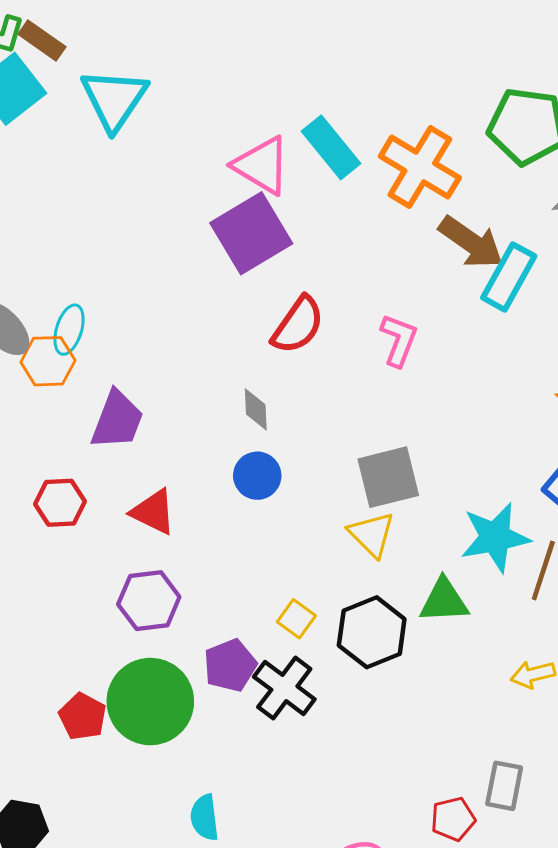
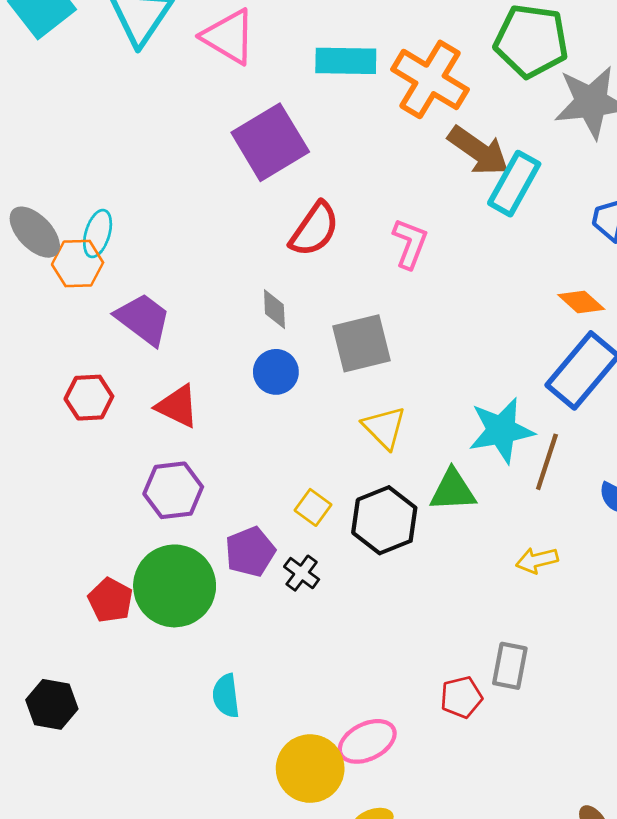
cyan rectangle: (331, 147) -> (346, 61), turned -50
pink triangle: (262, 165) -> (229, 37), moved
purple trapezoid: (117, 420) -> (143, 319), turned -74
gray square: (388, 477) -> (361, 343), moved
black cross: (284, 688) -> (302, 573), size x0.6

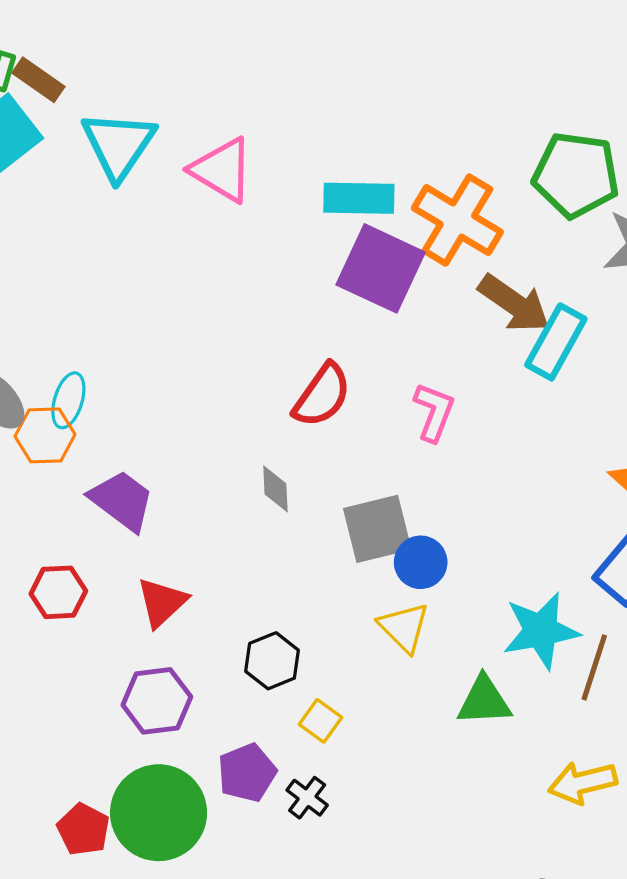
purple square: (270, 142) -> (381, 268), moved, turned -34
blue circle: (276, 372) -> (421, 562), moved
red triangle: (177, 406) -> (162, 602), turned 51
black hexagon: (384, 520) -> (272, 661), moved, size x0.7
yellow arrow: (537, 560) -> (583, 783), size x1.4

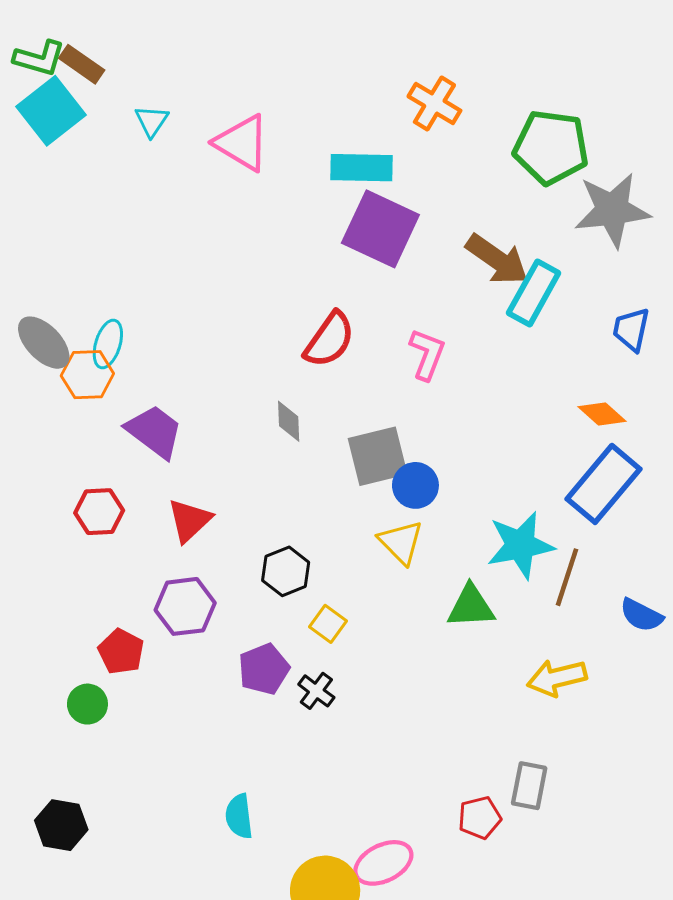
cyan triangle: (118, 145) -> (152, 121), size x0.5
orange cross: (457, 220) -> (434, 103), moved, size x0.7
green circle: (159, 813) -> (87, 704), moved, size x0.5
red pentagon: (83, 829) -> (121, 652), moved

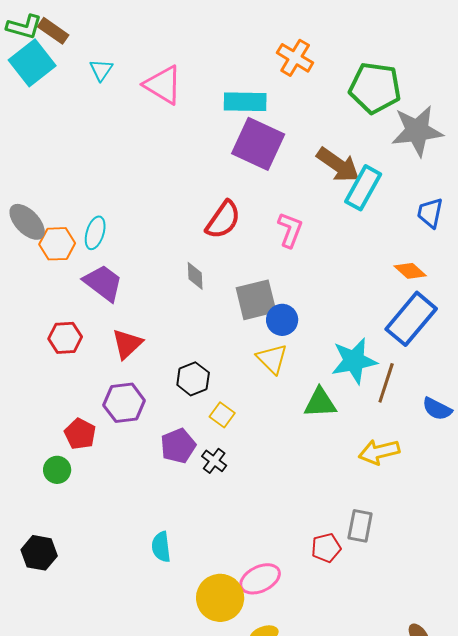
cyan ellipse: (108, 344) -> (95, 233), moved

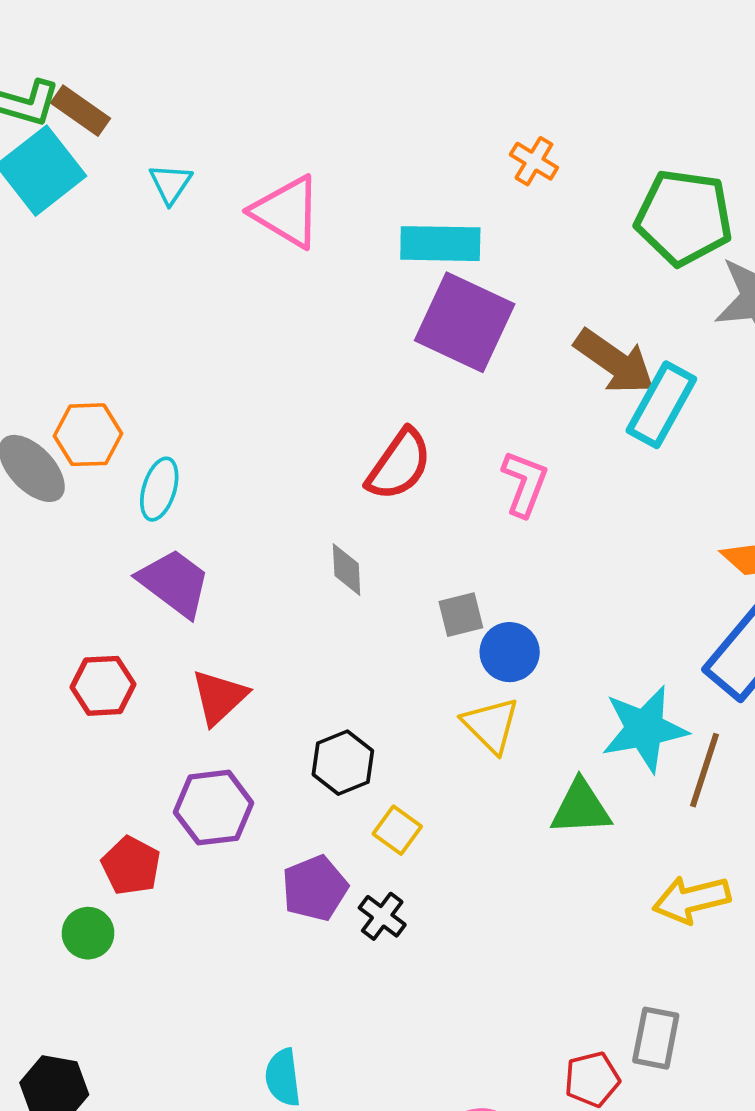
orange cross: (295, 58) -> (534, 161), size x0.7
orange hexagon: (57, 244) -> (88, 435), moved
gray square: (256, 300) -> (461, 615), size x0.6

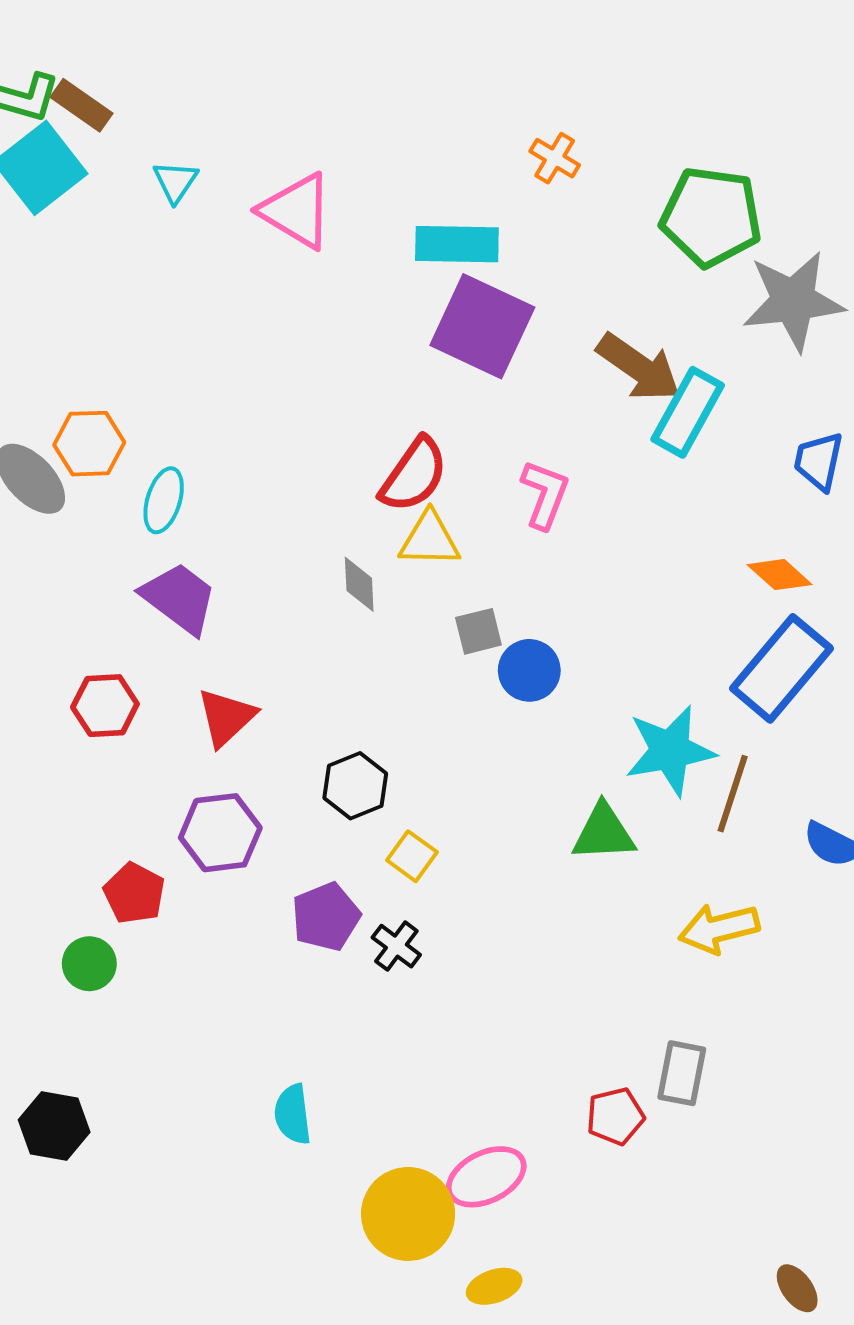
yellow triangle: (491, 725) -> (430, 539), moved, turned -44

